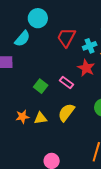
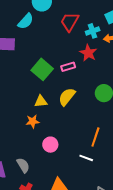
pink rectangle: (67, 82) -> (68, 67), turned -56
green square: (41, 86) -> (42, 69), size x1.5
orange star: (22, 117) -> (33, 121), moved

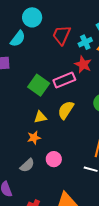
pink rectangle: (68, 67) -> (64, 80), size x1.5
gray semicircle: (23, 165) -> (27, 165), moved, turned 84

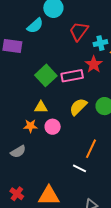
yellow semicircle: (66, 110) -> (78, 107), moved
pink circle: (54, 159) -> (53, 127), moved

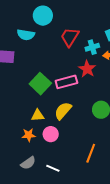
cyan semicircle: (35, 26) -> (26, 35), turned 54
yellow semicircle: (78, 107) -> (63, 111), moved
gray semicircle: (18, 152) -> (28, 163), moved
white line: (80, 168) -> (53, 168), moved

